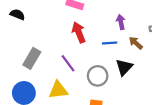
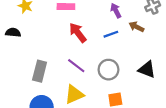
black triangle: (124, 67) -> (147, 69), moved, turned -36

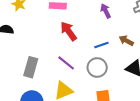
brown arrow: (136, 27) -> (126, 41), moved
blue line: (111, 34) -> (101, 45), moved

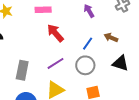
blue line: (101, 45) -> (88, 44), turned -32
purple line: (66, 63) -> (56, 63), turned -66

